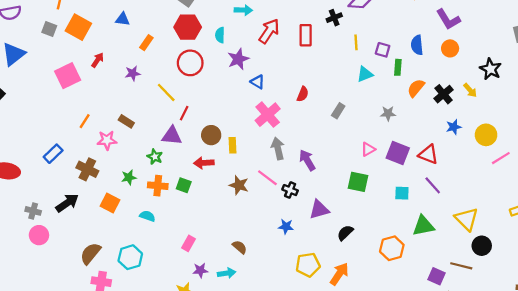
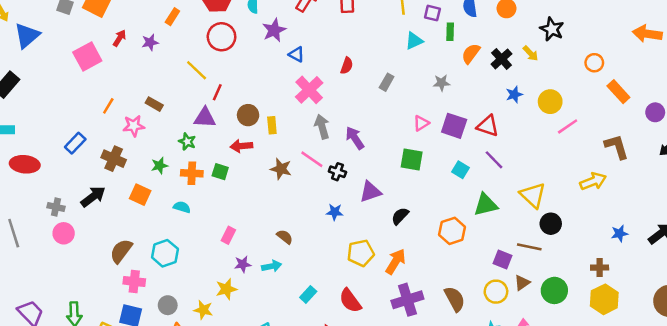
purple star: (133, 73) -> (150, 42), moved
cyan square: (402, 193) -> (461, 170), turned 32

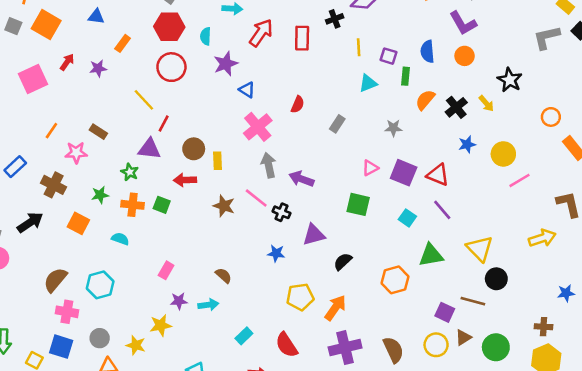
purple arrow: (355, 138) -> (301, 179), turned -40

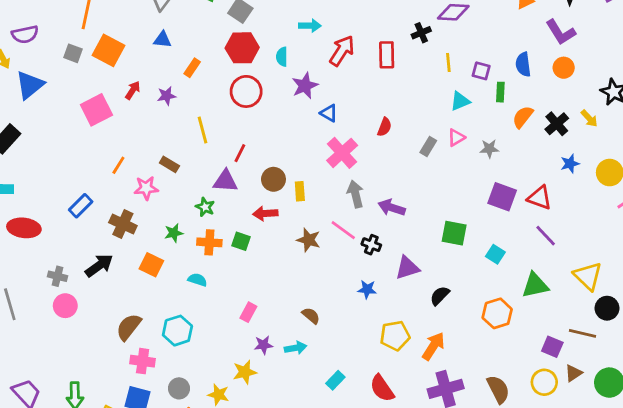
yellow line: (144, 100) -> (203, 130), moved, turned 30
pink triangle: (370, 168) -> (456, 138), moved
cyan square: (407, 218) -> (495, 254), moved

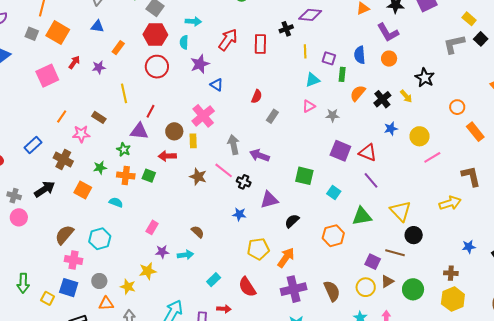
cyan arrow: (310, 26) -> (193, 21), moved
gray rectangle: (428, 146) -> (272, 116), moved
pink cross: (342, 153) -> (203, 116), moved

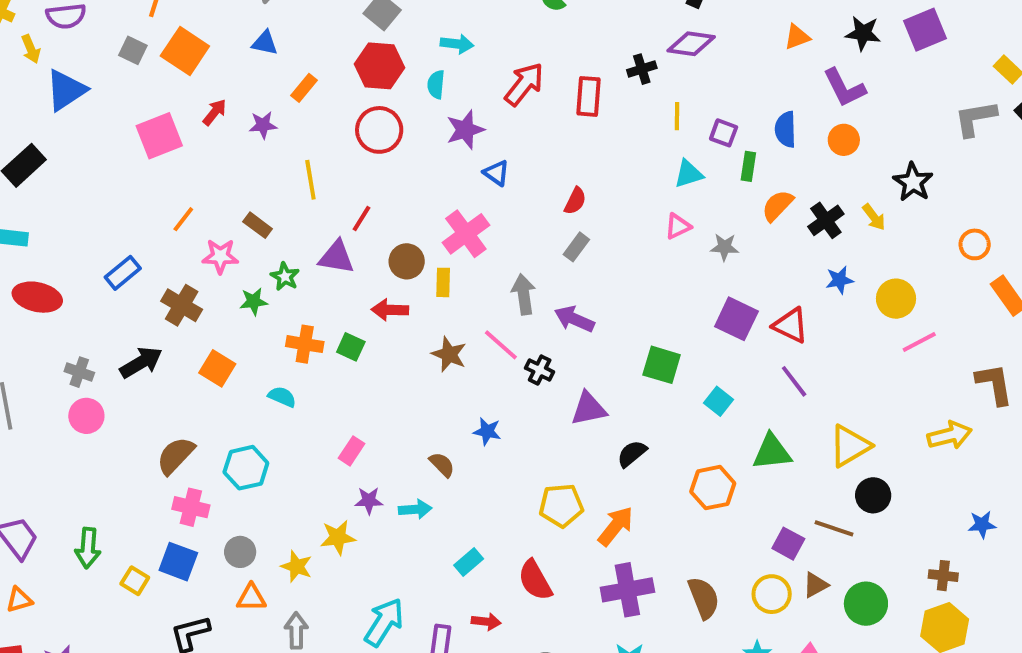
gray rectangle: (272, 116) -> (576, 247), moved
green star: (124, 150) -> (285, 277), moved
green star: (100, 168) -> (254, 301), moved
yellow triangle: (401, 211) -> (850, 446), turned 40
blue star: (239, 214) -> (487, 431), moved

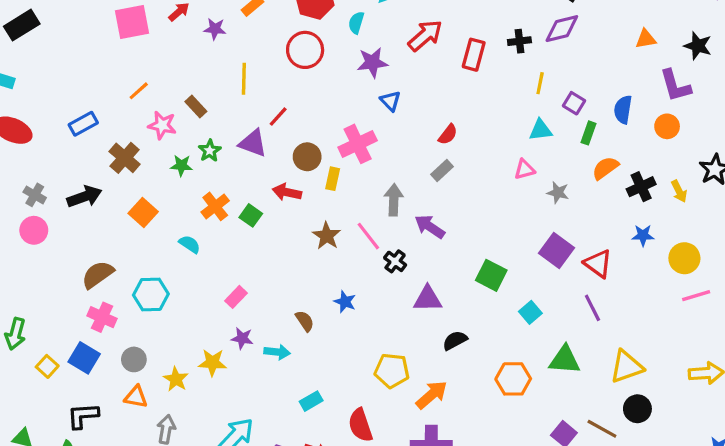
purple diamond: (691, 44) -> (562, 29), turned -33
orange cross: (305, 344) -> (215, 206), turned 32

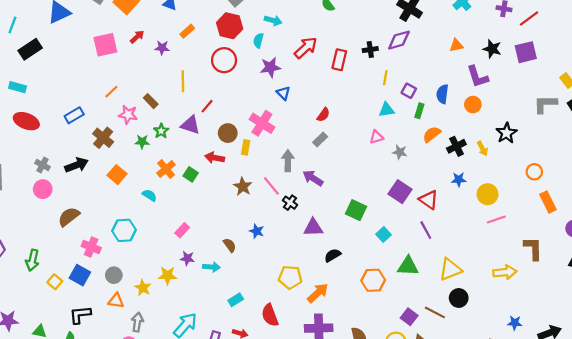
pink cross: (358, 144) -> (262, 123), turned -30
brown semicircle: (98, 275) -> (69, 217), moved

